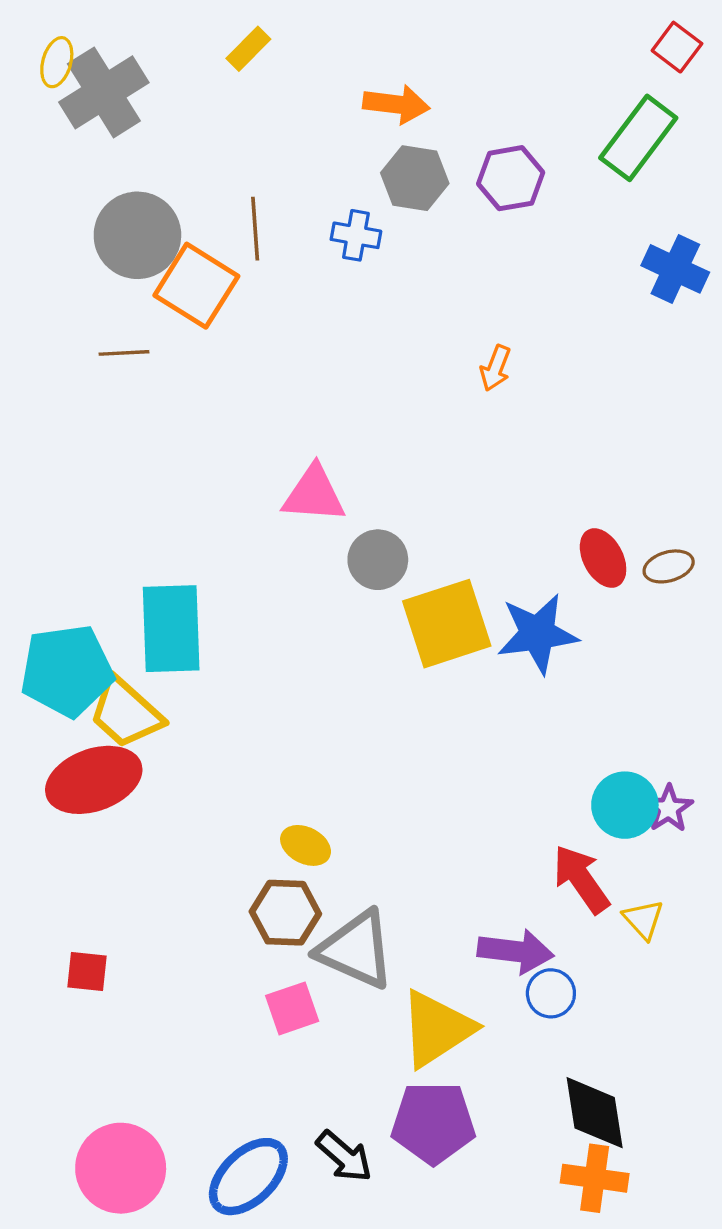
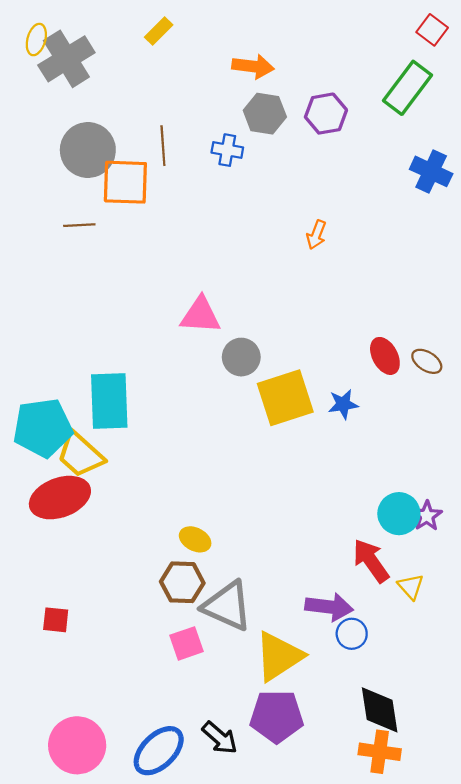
orange square: (196, 286) -> (125, 182), turned -30
brown ellipse: (669, 566) -> (427, 361), turned 48
blue star: (537, 634) -> (343, 404), size x0.6

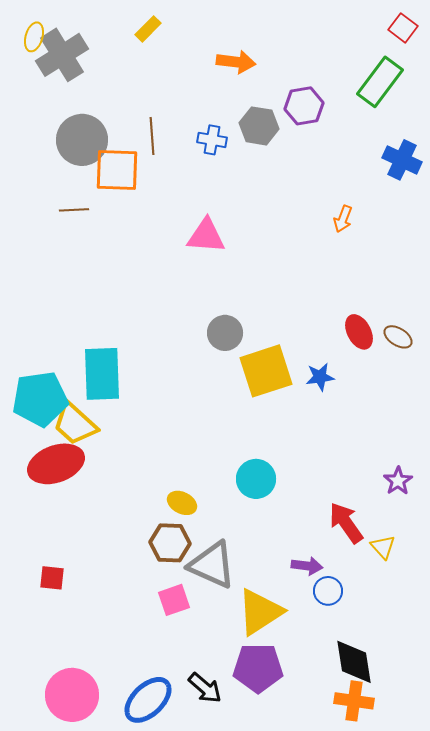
gray hexagon: (265, 114) -> (259, 126), moved
orange arrow: (316, 235) -> (343, 219), moved
pink triangle: (200, 315) -> (206, 236), moved
cyan circle: (399, 514) -> (256, 479), moved
purple arrow: (329, 607) -> (307, 566), size x0.7

